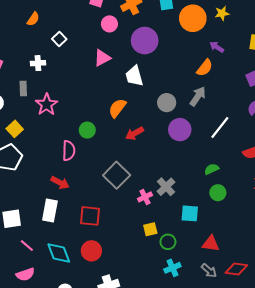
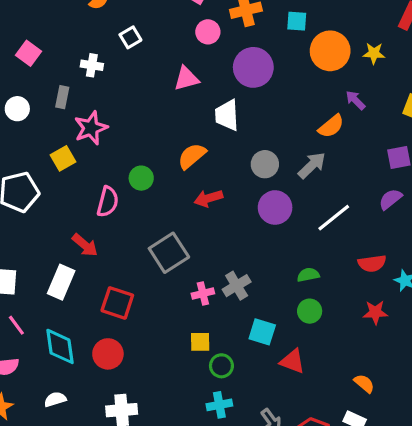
yellow square: (15, 129) -> (63, 158), moved
red triangle: (211, 244) -> (292, 361), moved

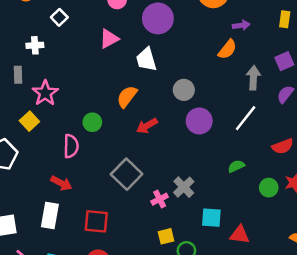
purple arrow: (355, 100) -> (241, 25), turned 140
gray arrow: (312, 165) -> (253, 78), moved, turned -30
green circle: (310, 311) -> (269, 188), moved

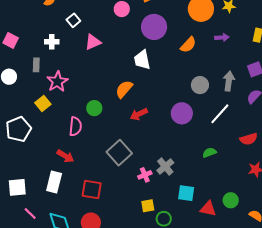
pink triangle: (109, 39) -> (93, 42), moved
orange semicircle: (227, 49) -> (188, 45), moved
gray circle: (184, 90) -> (200, 85), moved
green circle: (269, 188) -> (231, 200), moved

